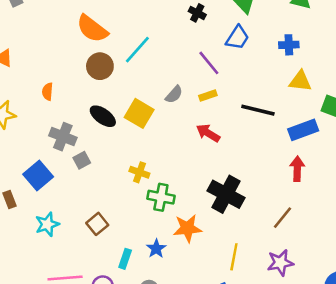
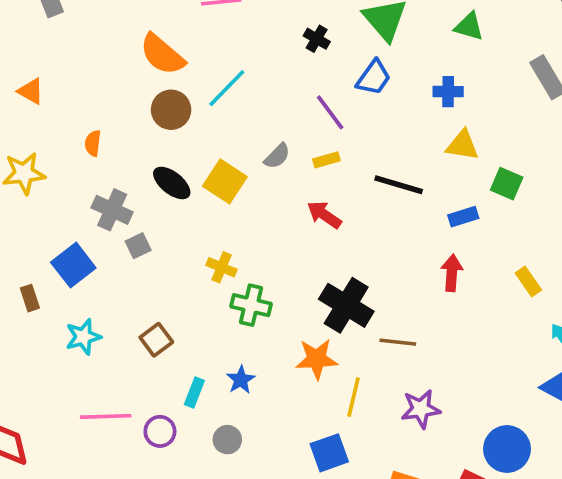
blue rectangle: (303, 130) -> (463, 217), size x0.7
brown line: (283, 218) -> (398, 342), moved, turned 55
orange star: (187, 228) -> (317, 359), moved

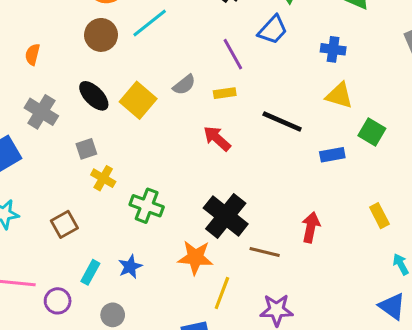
gray square: (138, 246) -> (86, 149), moved
yellow cross: (221, 267) -> (103, 178), moved
red arrow: (452, 273) -> (311, 227), moved

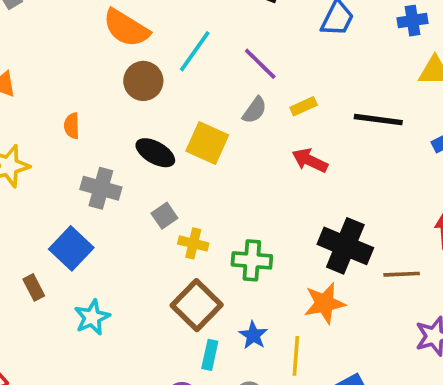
purple line: (233, 54) -> (260, 64), moved
brown square: (64, 224) -> (197, 305), moved, size x1.5
yellow line: (222, 293) -> (296, 356), moved

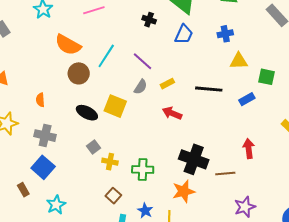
gray cross: (101, 188) -> (45, 136), moved
brown square: (197, 305) -> (113, 196), size x0.6

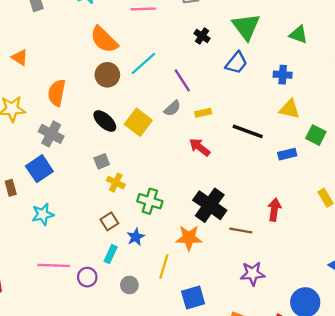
orange semicircle: (40, 100) -> (57, 93), size x1.6
blue star: (145, 211) -> (136, 237), moved

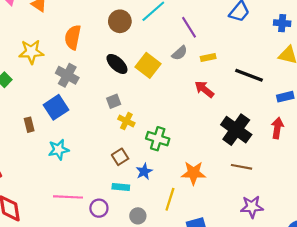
black cross: (210, 205) -> (236, 130), moved
red arrow: (274, 210) -> (277, 128), moved
cyan rectangle: (111, 254) -> (121, 187), turned 70

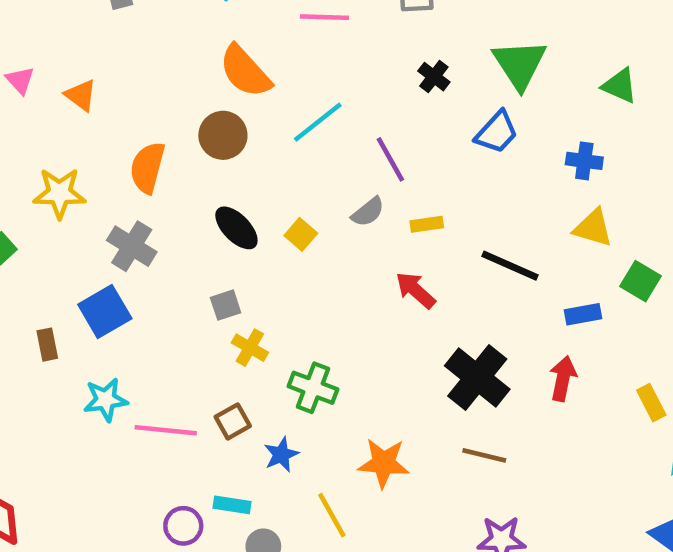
brown circle: (120, 21) -> (223, 135), moved
yellow square: (148, 65) -> (301, 234), size x0.6
cyan rectangle: (121, 187) -> (232, 505), moved
pink line: (68, 197) -> (166, 430), moved
yellow line: (170, 199) -> (332, 515), turned -50

